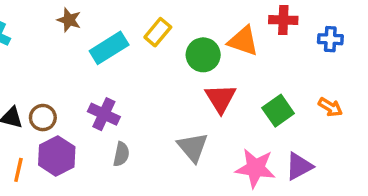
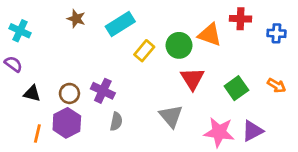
yellow rectangle: (158, 32) -> (144, 51), moved
cyan rectangle: (109, 48) -> (120, 24), moved
brown circle: (43, 118) -> (69, 93), moved

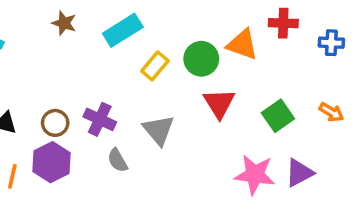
gray triangle: (171, 116) -> (158, 130), moved
gray semicircle: (116, 122) -> (118, 160), turned 138

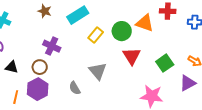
purple cross: (100, 119) -> (52, 46), moved
purple triangle: (299, 173) -> (188, 83), moved

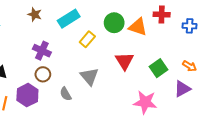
green circle: (122, 31) -> (114, 23), moved
brown circle: (40, 67) -> (43, 74), moved

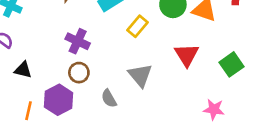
pink star: (145, 102) -> (214, 109), size x0.7

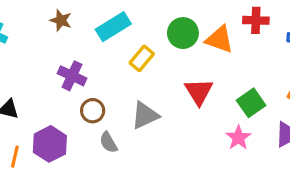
brown circle: (79, 73) -> (93, 111), moved
gray triangle: (140, 75) -> (145, 115), turned 45
pink star: (214, 109) -> (238, 138), moved, turned 30

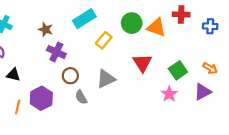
brown star: (61, 20) -> (46, 29), moved

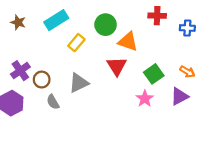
orange triangle: (156, 27) -> (128, 41), moved
brown star: (46, 29) -> (18, 22), moved
purple cross: (56, 52) -> (20, 71), moved, turned 30

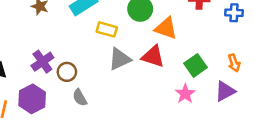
yellow rectangle: (76, 43) -> (107, 29), turned 66
red triangle: (117, 66) -> (153, 56), turned -40
orange arrow: (187, 72) -> (234, 63), turned 40
gray triangle: (79, 83) -> (120, 59), moved

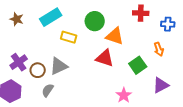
gray triangle: (120, 59) -> (59, 66), moved
orange arrow: (234, 63) -> (159, 49), moved
pink star: (185, 94) -> (124, 95), moved
gray semicircle: (80, 98) -> (48, 90), turned 64

